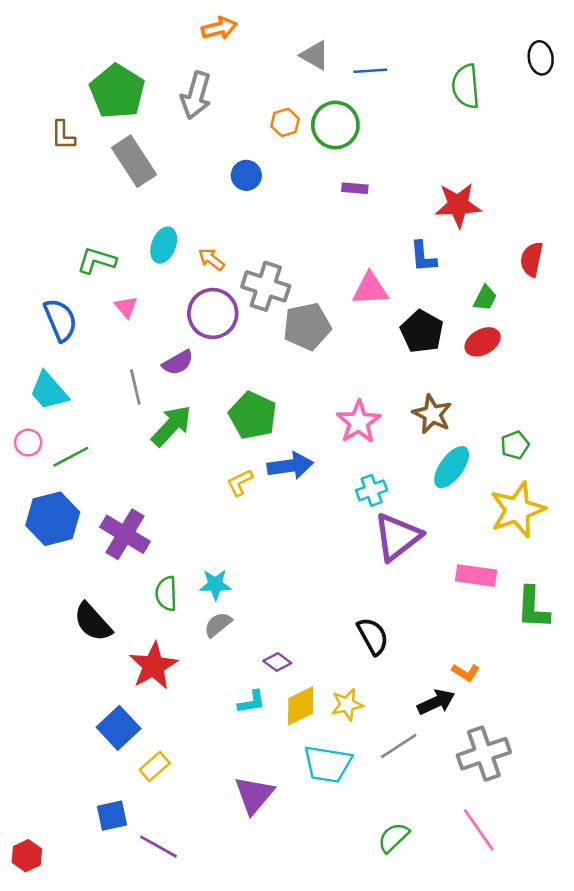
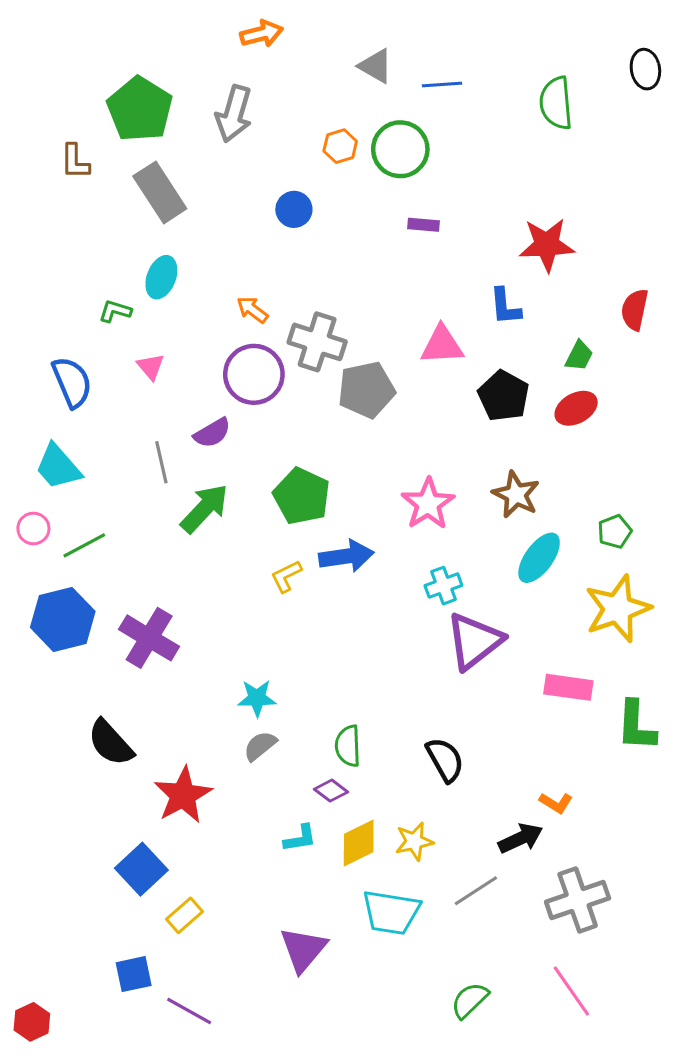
cyan ellipse: (164, 245) -> (161, 277), moved
green L-shape: (97, 261) -> (115, 311), size x0.7
green semicircle: (166, 594) -> (348, 746), moved

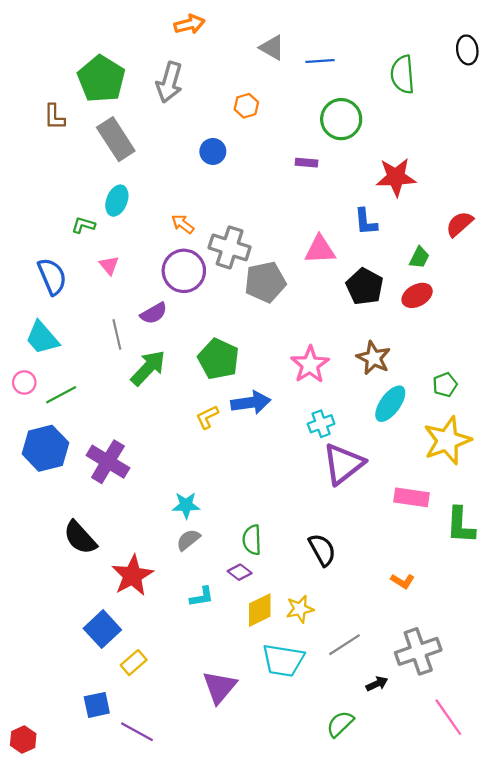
green circle: (400, 149) -> (341, 119), moved
red semicircle: (635, 310) -> (459, 224), turned 36
cyan L-shape: (300, 838) -> (202, 597), moved
black arrow: (521, 838) -> (377, 684), moved, size x0.7
pink line: (571, 991) -> (448, 717), moved

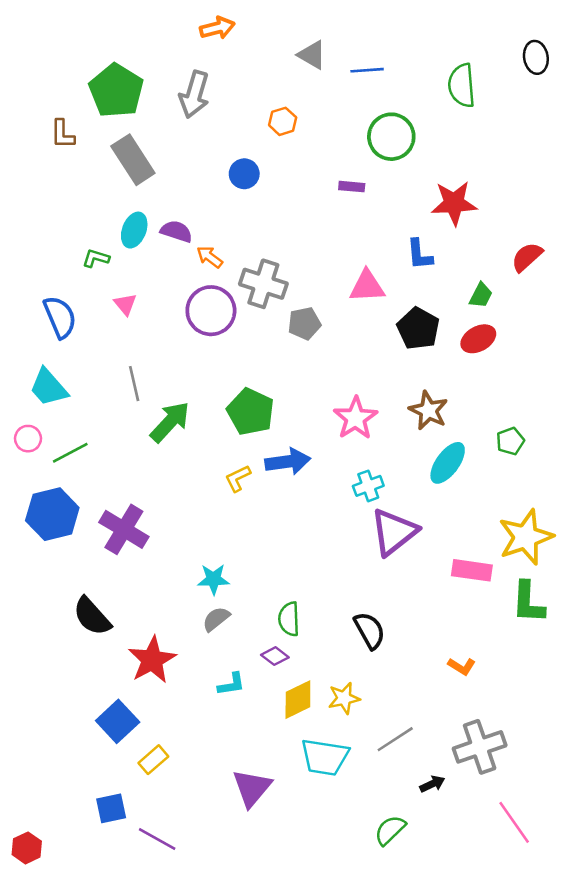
gray pentagon: (265, 282) -> (304, 323), size x0.7
purple semicircle: (154, 313) -> (176, 231), moved, turned -132
yellow star: (447, 440) -> (526, 537), moved

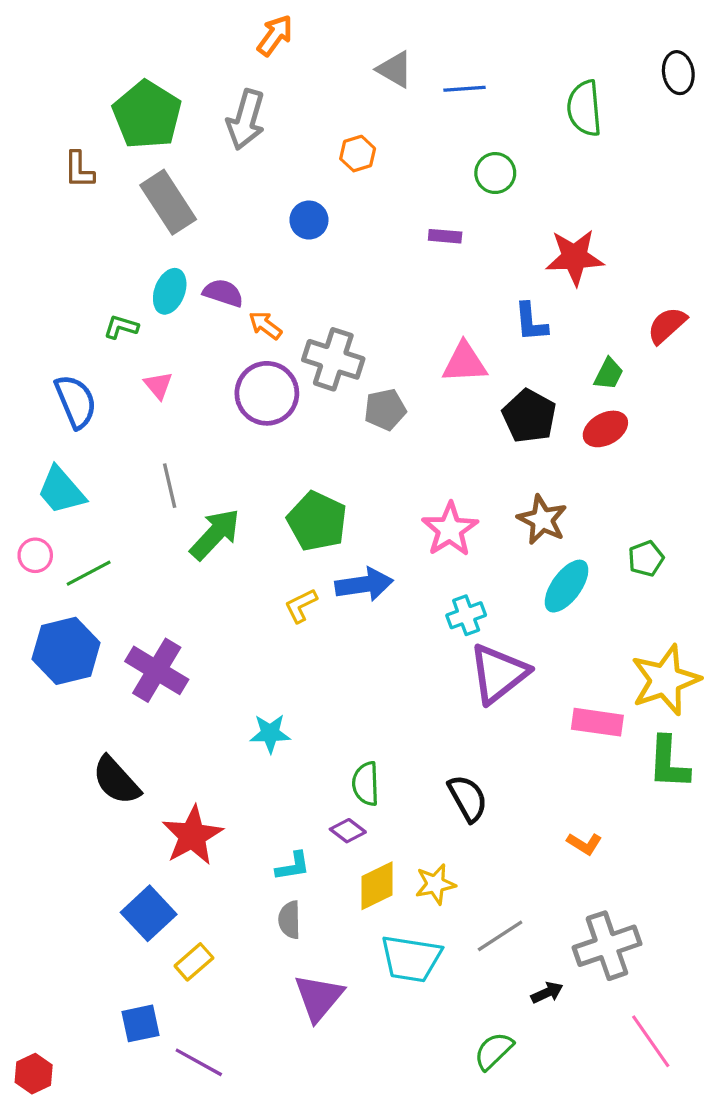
orange arrow: (217, 28) -> (275, 35), turned -40
green circle: (391, 137) -> (495, 173), size x0.7
gray semicircle: (216, 619) -> (290, 920), moved, turned -52

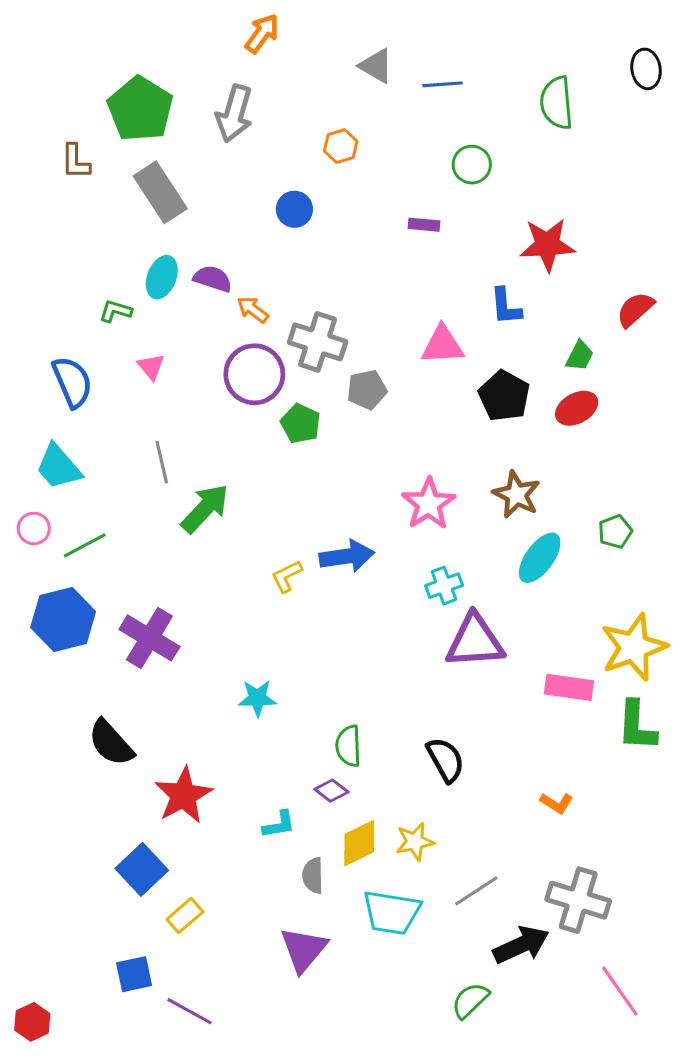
green pentagon: (317, 521) -> (301, 424), moved, size x0.7
purple triangle: (498, 674) -> (475, 641), turned 34
gray semicircle: (290, 920) -> (313, 875), moved
gray cross: (607, 946) -> (578, 900), turned 36
black arrow: (547, 993) -> (521, 945), size x1.8

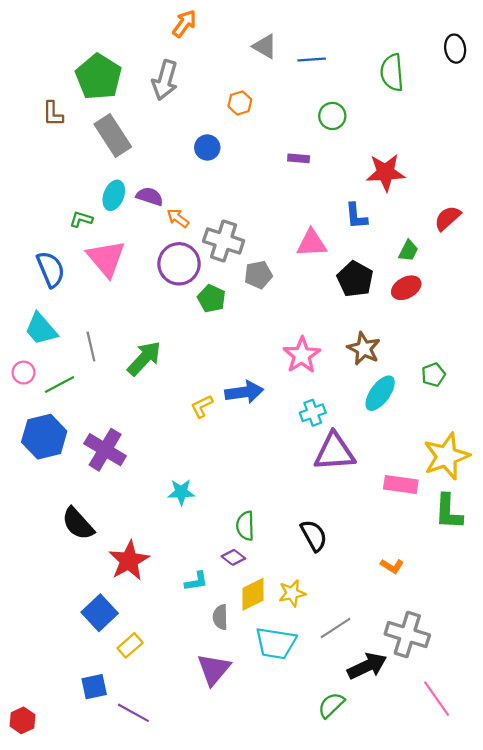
pink triangle: (151, 367) -> (106, 258), size x2.0
gray line: (162, 462) -> (91, 346), moved

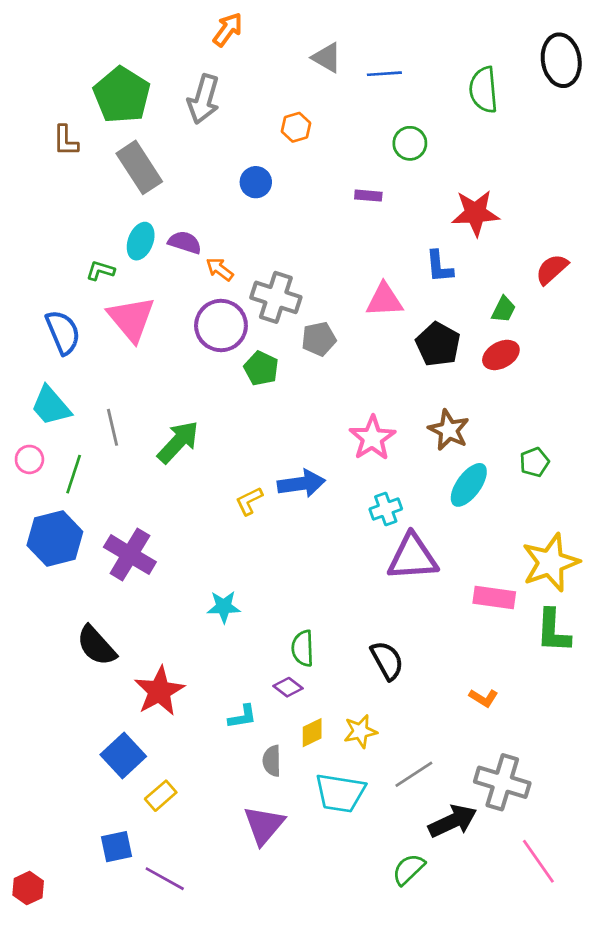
black ellipse: (455, 49) -> (561, 60), size x1.5
green line: (59, 384) -> (74, 474), turned -44
yellow diamond: (253, 594) -> (312, 733), size x0.7

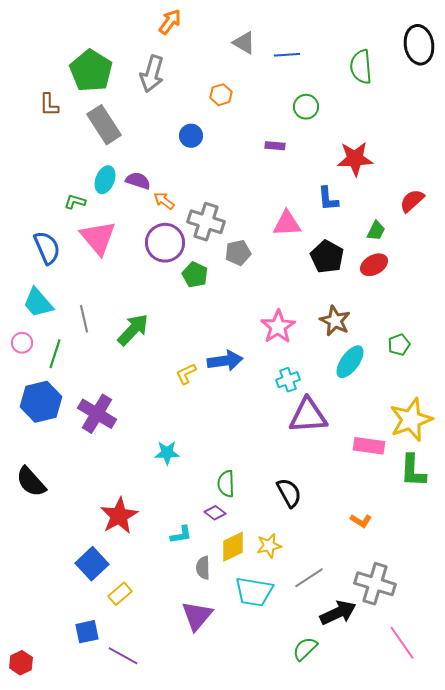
black semicircle: (96, 646) -> (31, 482), moved
yellow diamond: (312, 733) -> (233, 547), size x1.4

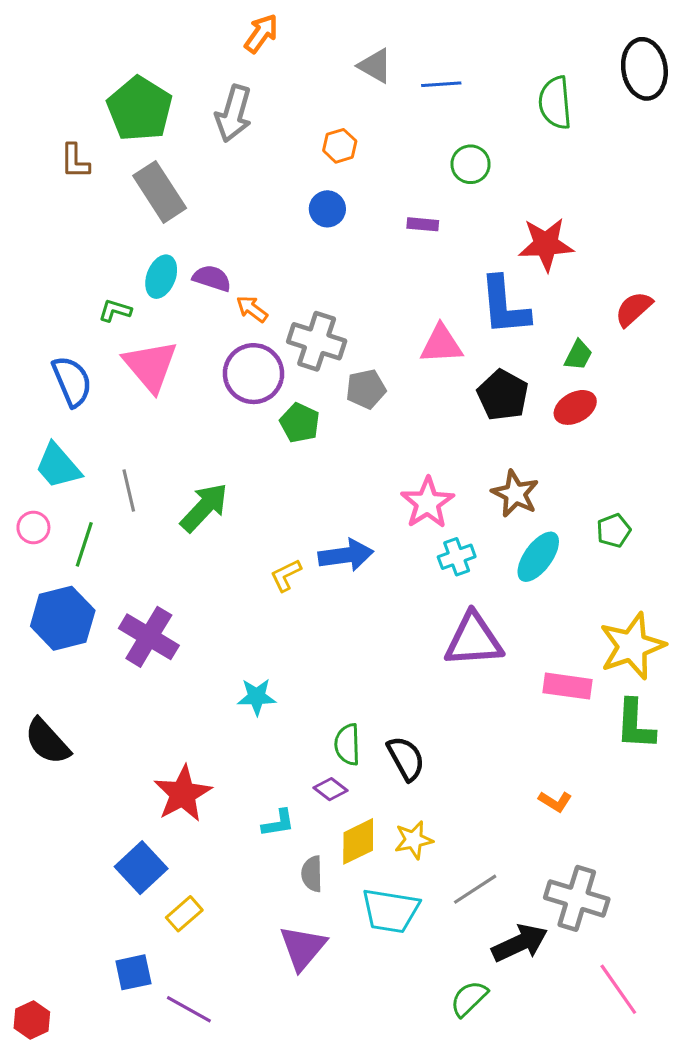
blue circle: (191, 136) -> (327, 209), moved
blue L-shape: (328, 199) -> (504, 306), size x1.6
cyan cross: (288, 380) -> (457, 557), moved
black semicircle: (289, 493) -> (406, 758), moved

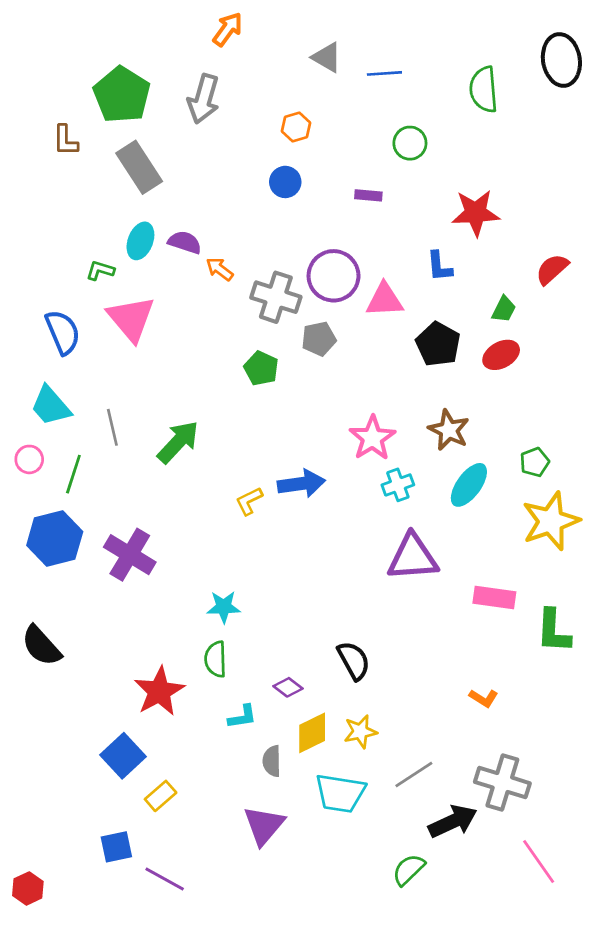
blue L-shape: (504, 306) -> (439, 266), size x0.6
purple circle: (254, 374) -> (334, 276), moved
yellow star: (632, 646) -> (551, 521), moved
green semicircle: (347, 745) -> (216, 659), moved

